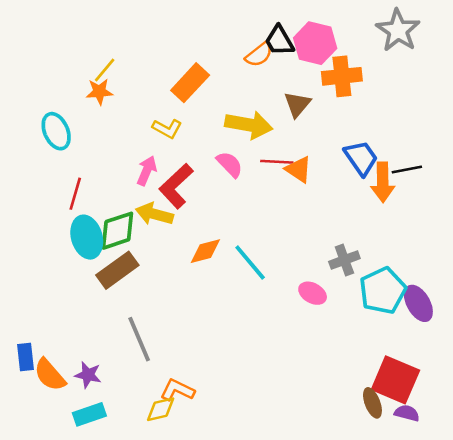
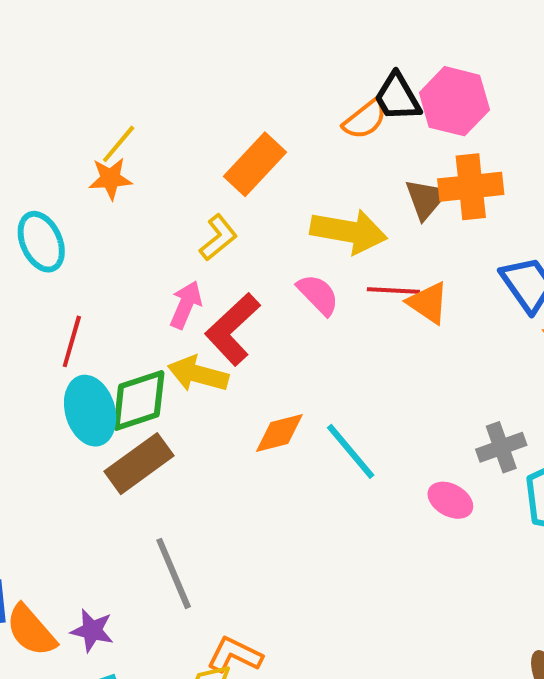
orange cross: (342, 76) -> (471, 187), moved
yellow L-shape: (167, 129) -> (218, 238), turned -68

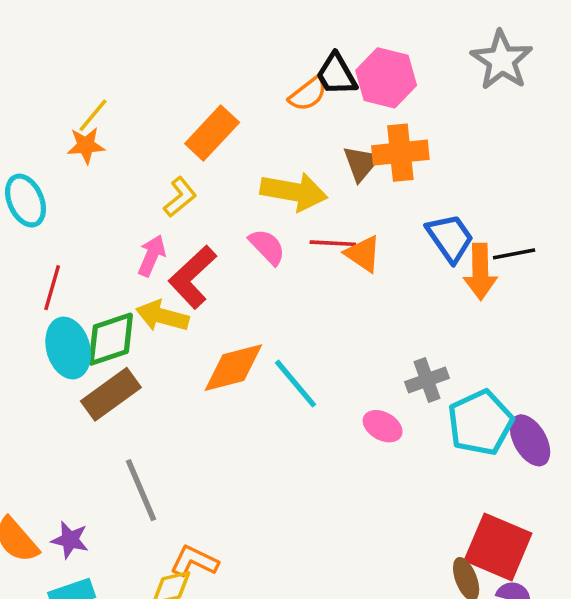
orange diamond: (279, 433) -> (233, 368), size x1.4

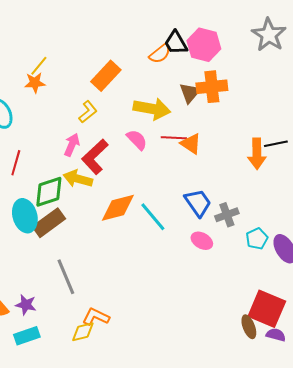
blue trapezoid: (450, 238) -> (198, 203), moved
cyan ellipse: (68, 348) -> (25, 216), moved
cyan pentagon: (480, 423) -> (257, 239), size x0.6

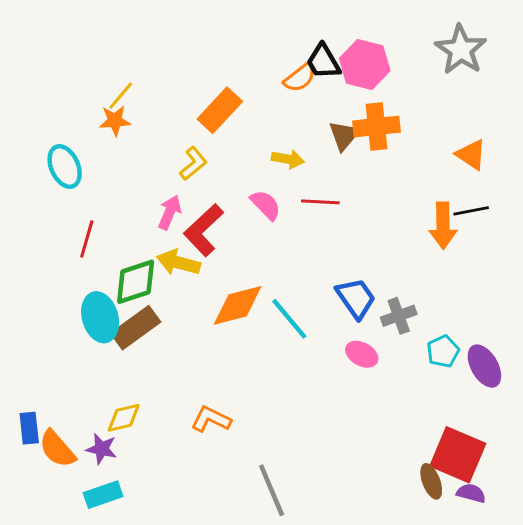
yellow arrow: (152, 109) -> (288, 159), size x0.6
orange triangle: (191, 144) -> (471, 155), moved
gray line: (66, 277) -> (272, 490), moved
orange L-shape: (96, 317) -> (211, 419), moved
yellow diamond: (83, 332) -> (124, 418), moved

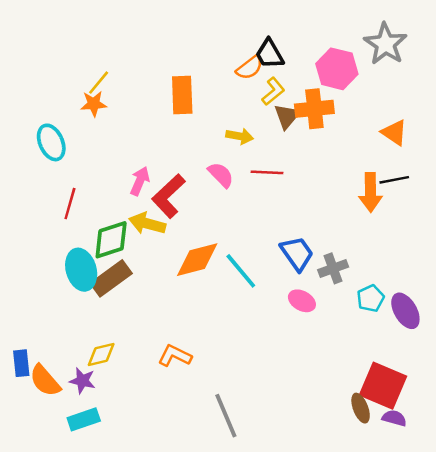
pink hexagon: (365, 64) -> (337, 69), moved
orange rectangle: (220, 110) -> (182, 95), turned -45
yellow L-shape: (193, 164) -> (273, 91), moved

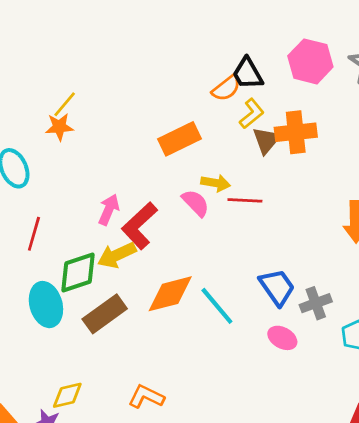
pink hexagon: (337, 69) -> (310, 61), moved
orange rectangle: (182, 95) -> (180, 139), moved, turned 66
yellow arrow: (240, 136) -> (216, 183), moved
yellow arrow: (147, 224) -> (117, 255), turned -40
brown rectangle: (111, 278) -> (105, 314), moved

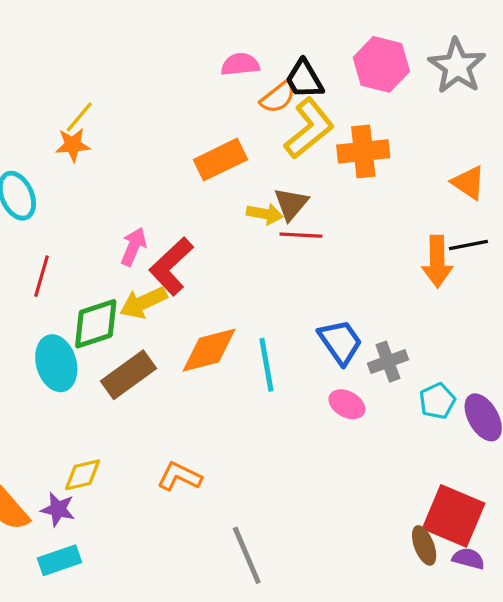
yellow L-shape: (252, 114) -> (309, 128), size x1.6
brown triangle: (266, 140) -> (291, 204), moved
pink semicircle: (196, 203) -> (240, 64), moved, turned -52
cyan line: (217, 306) -> (266, 365), turned 30

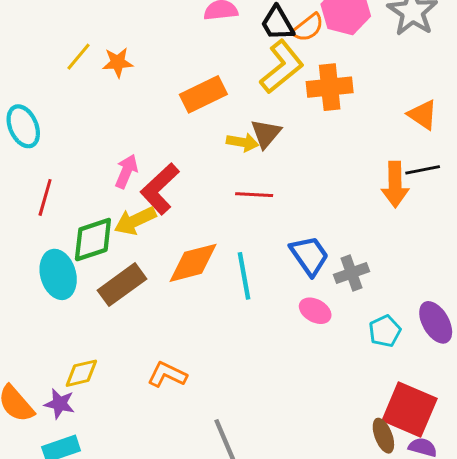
orange semicircle: (278, 97) -> (308, 28), moved
orange star: (73, 145) -> (118, 62), moved
red line: (301, 235) -> (254, 195), moved
cyan pentagon: (437, 401) -> (385, 331), moved

